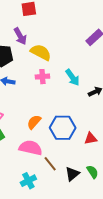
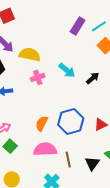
brown line: (50, 164) -> (68, 160), turned 42

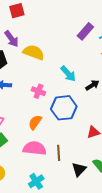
pink cross: (38, 77) -> (38, 91), moved, turned 32
blue hexagon: (71, 122) -> (64, 108), moved
brown line: (68, 160) -> (59, 153), moved

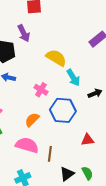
yellow semicircle: (34, 52) -> (56, 58), moved

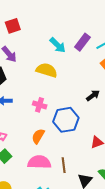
cyan arrow: (73, 78) -> (58, 45), moved

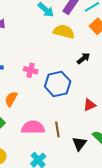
yellow semicircle: (47, 70) -> (64, 32), moved
orange semicircle: (38, 136) -> (11, 99), moved

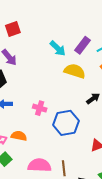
orange semicircle: (11, 99) -> (19, 136), turned 70

